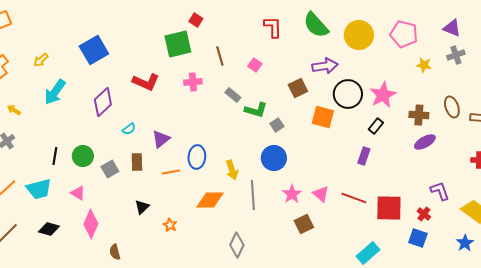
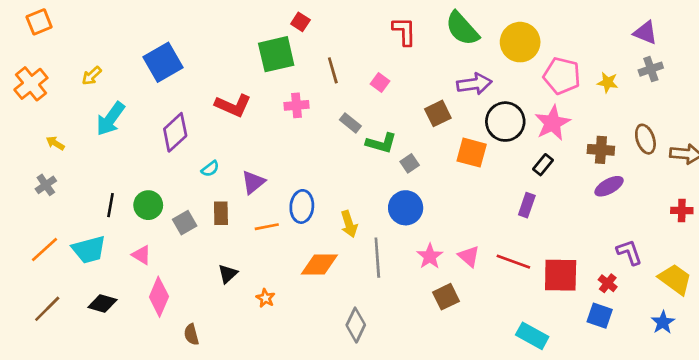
pink pentagon: (404, 34) -> (562, 76), moved
cyan rectangle: (368, 253) -> (532, 336), turned 70

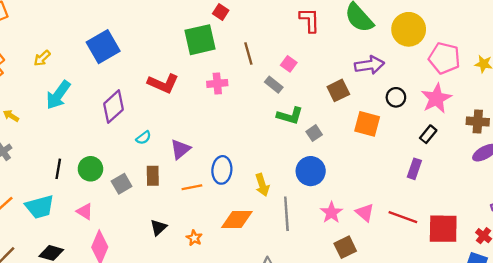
black circle: (505, 122) -> (396, 97), size x0.6
gray rectangle: (350, 123) -> (274, 85), moved
orange star: (265, 298) -> (194, 238), moved

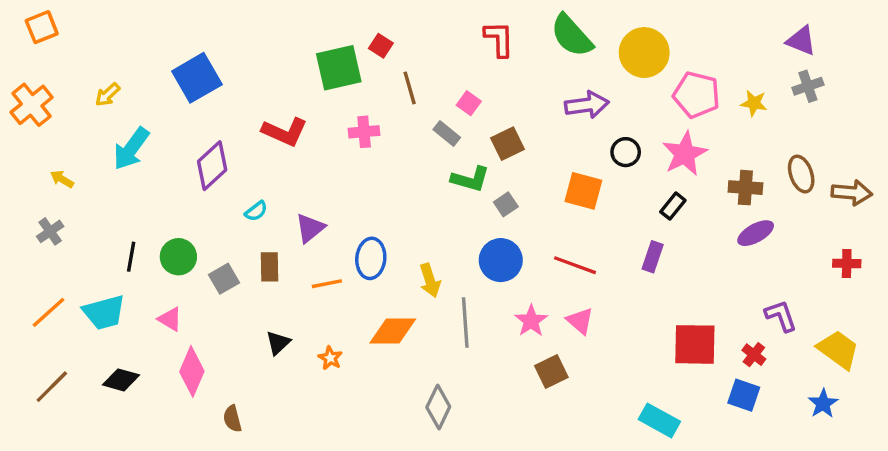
red square: (221, 12) -> (381, 46), moved
brown square: (338, 90) -> (507, 144), moved
red line: (403, 217) -> (575, 265), moved

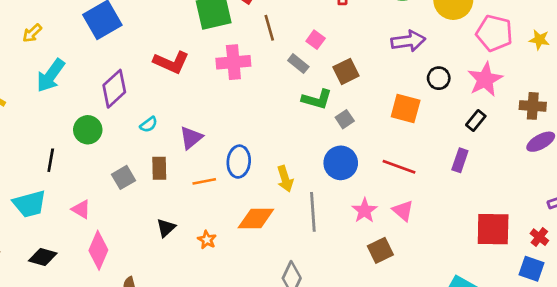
pink cross: (364, 132) -> (233, 62), size x1.4
green circle: (178, 257) -> (88, 130), moved

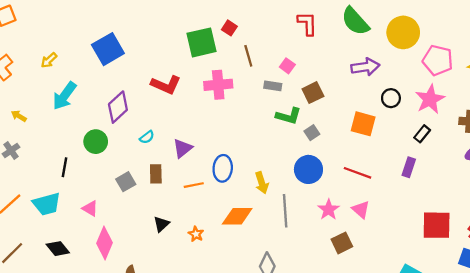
gray rectangle: (298, 64) -> (273, 86), turned -30
black diamond: (43, 257) -> (58, 249), turned 35

